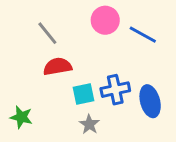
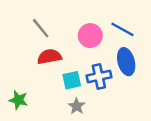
pink circle: (105, 20) -> (90, 36), moved
blue ellipse: (150, 101) -> (126, 62), moved

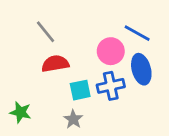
pink circle: (90, 36) -> (111, 51), moved
gray star: (77, 106) -> (73, 119), moved

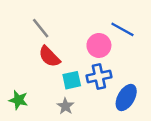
red semicircle: (55, 64) -> (49, 57), turned -125
blue ellipse: (141, 69) -> (126, 98), moved, turned 45

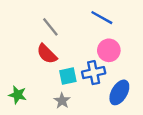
gray line: (41, 28) -> (50, 27), moved
blue line: (122, 29) -> (102, 18), moved
pink circle: (99, 45) -> (109, 50), moved

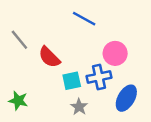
blue line: (102, 18) -> (84, 19), moved
gray line: (50, 27) -> (19, 40), moved
gray star: (62, 101) -> (79, 107), moved

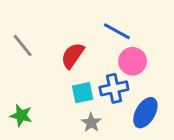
blue line: (84, 19) -> (117, 31), moved
red semicircle: (49, 57) -> (73, 56), moved, turned 80

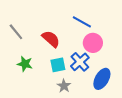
red semicircle: (73, 56) -> (51, 39), turned 96
blue cross: (114, 88) -> (80, 62), turned -30
green star: (21, 115) -> (25, 64), moved

